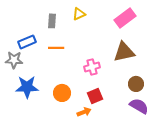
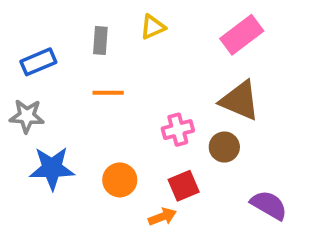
blue rectangle: (27, 42) -> (38, 62), moved
brown triangle: (124, 52) -> (240, 101), turned 35
brown circle: (136, 84) -> (224, 147), moved

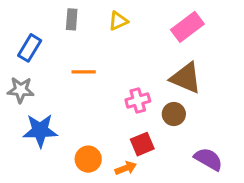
gray rectangle: (100, 41) -> (72, 19), moved
blue rectangle: (38, 62) -> (30, 48), turned -36
orange circle: (120, 180) -> (88, 159), moved

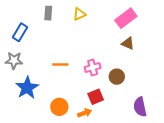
orange line: (84, 72) -> (60, 65), moved
brown triangle: (186, 78) -> (128, 43), moved, size x0.6
blue star: (40, 131) -> (27, 88), turned -30
purple semicircle: (208, 159) -> (140, 107), turned -132

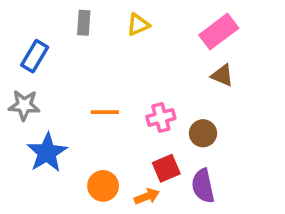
purple semicircle: (140, 107) -> (203, 186), moved

